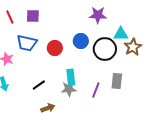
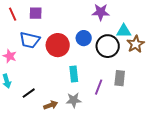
red circle: (55, 48) -> (58, 45), size x1.5
black line: (39, 85) -> (29, 93), moved
gray star: (69, 89) -> (74, 100), moved

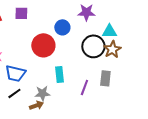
blue circle: (84, 38) -> (62, 27), moved
blue trapezoid: (30, 40) -> (15, 73), moved
brown star: (136, 44) -> (112, 49), moved
gray star: (74, 100) -> (42, 93), moved

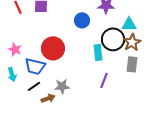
red circle: (43, 45) -> (53, 48), moved
cyan rectangle: (59, 74) -> (98, 52), moved
gray rectangle: (105, 78) -> (132, 64), moved
brown arrow: (36, 105) -> (48, 98), moved

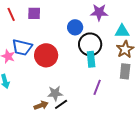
black circle: (113, 39) -> (90, 44), moved
blue trapezoid: (35, 66) -> (22, 47), moved
black line: (34, 86) -> (61, 104), moved

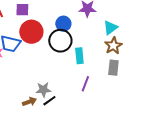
cyan triangle: (122, 31) -> (110, 28), turned -35
black circle: (90, 44) -> (60, 41), moved
red circle: (46, 55) -> (31, 32), moved

